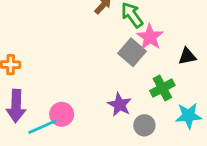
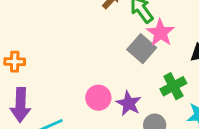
pink circle: (62, 114) -> (98, 98), moved

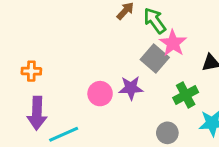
pink circle: (98, 98) -> (100, 94), moved
purple star: (129, 103) -> (131, 88), moved, turned -30

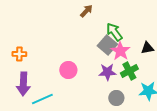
green arrow: (155, 21) -> (114, 32), moved
pink star: (173, 43) -> (120, 51), moved
purple star: (131, 88) -> (107, 72), moved

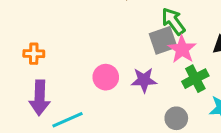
gray square: (107, 45) -> (163, 40), turned 30
purple star: (107, 72) -> (144, 80), moved

